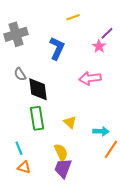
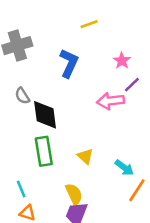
purple line: (107, 33) -> (132, 85), moved
cyan arrow: (101, 131) -> (124, 168), turned 35

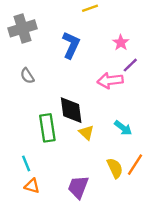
black diamond: (45, 115) -> (71, 110), moved
cyan arrow: (124, 168) -> (123, 128), moved
yellow semicircle: (74, 194) -> (115, 168), moved

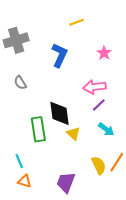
purple line: (130, 65) -> (99, 105), moved

